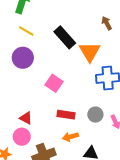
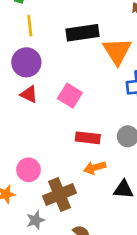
yellow line: (26, 31) -> (30, 26), turned 56
black rectangle: (65, 37) -> (83, 33), turned -55
red triangle: (26, 118) -> (29, 94), moved

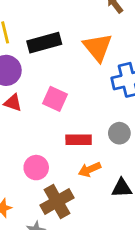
black rectangle: (83, 33) -> (44, 43), moved
pink circle: (28, 170) -> (36, 168), moved

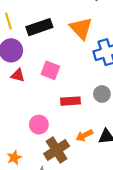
orange arrow: (90, 169) -> (84, 135), moved

